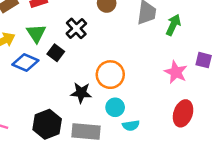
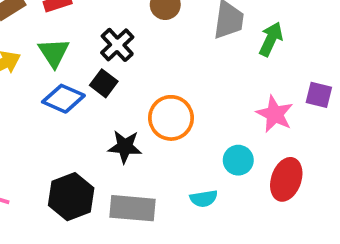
black square: (56, 53) -> (104, 83), moved
blue diamond: (25, 62) -> (63, 99), moved
cyan circle: (115, 107) -> (238, 160), moved

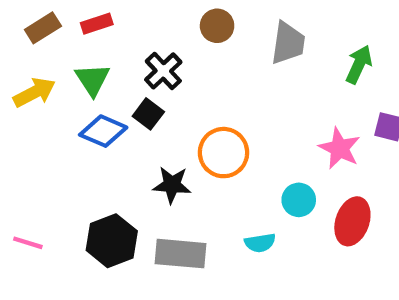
green arrow: (271, 39) -> (359, 64), moved

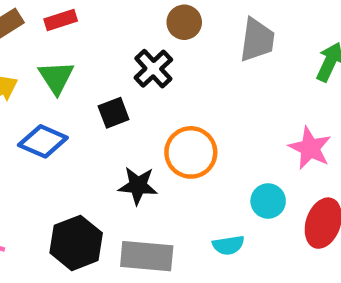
black cross: (163, 71) -> (153, 69), moved
black square: (148, 114) -> (114, 113), turned 32
blue diamond: (103, 131) -> (43, 141), moved

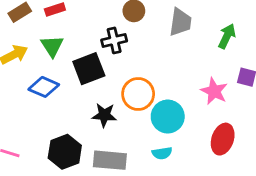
black cross: (153, 69) -> (114, 40), turned 30
black square: (114, 113) -> (89, 69), size x1.6
cyan circle: (268, 201) -> (168, 117), moved, size x1.5

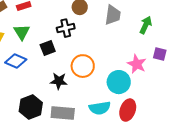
black square: (89, 69) -> (48, 48), size x0.7
cyan circle: (168, 117) -> (119, 82), moved
red ellipse: (223, 139) -> (128, 110), moved
cyan semicircle: (162, 153) -> (100, 108), size x1.5

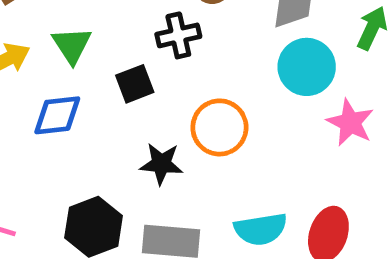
blue diamond: (16, 61) -> (57, 115), turned -30
cyan circle: (119, 82) -> (307, 67), moved

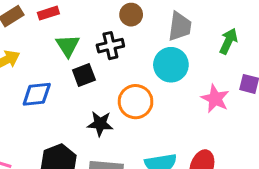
green triangle: (72, 45) -> (68, 46), moved
cyan circle: (307, 67) -> (171, 65), moved

